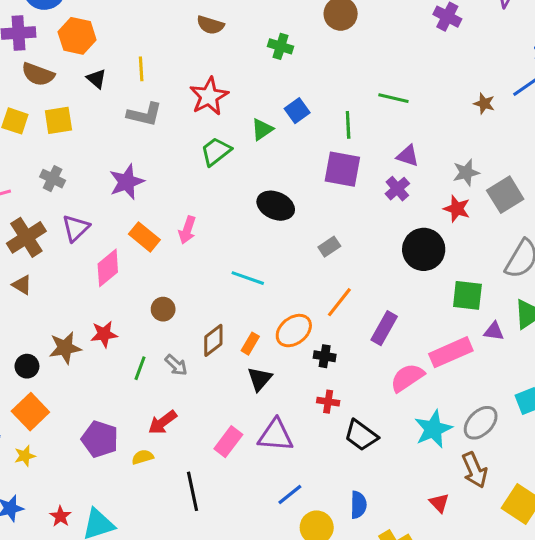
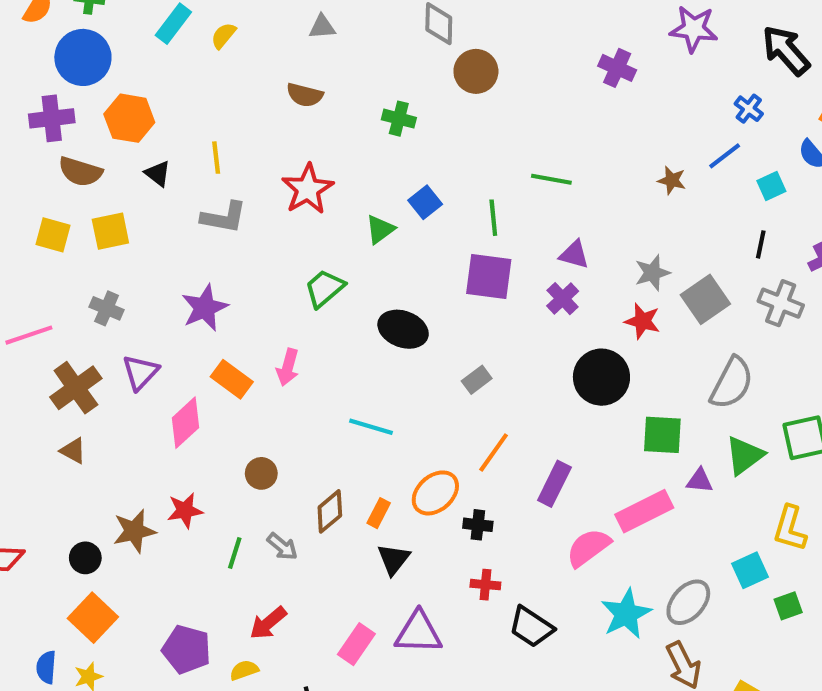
green trapezoid: (216, 151) -> (324, 288), moved

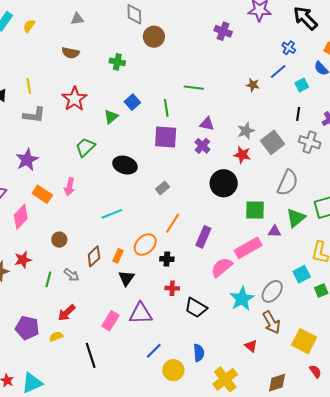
cyan line: (371, 427) -> (112, 214), turned -35

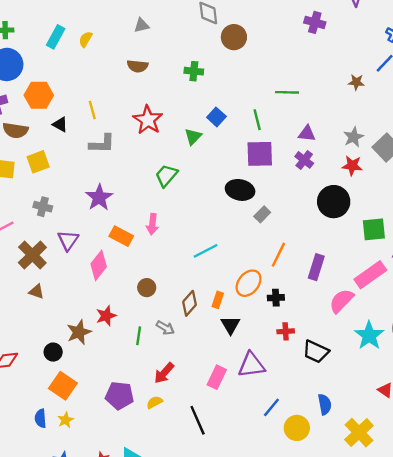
black ellipse: (125, 165) -> (240, 190), moved

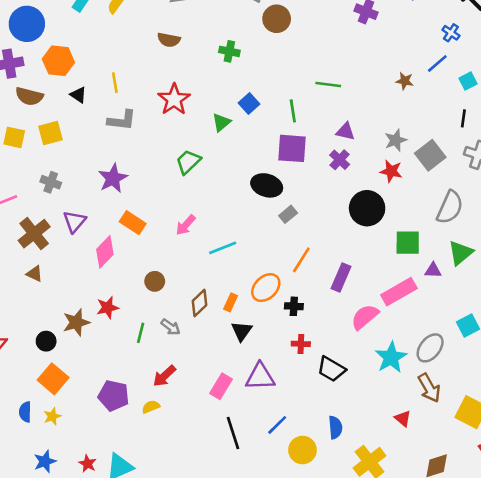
pink arrow: (152, 224) -> (186, 225), moved, turned 30
black line: (198, 420) -> (233, 433), moved

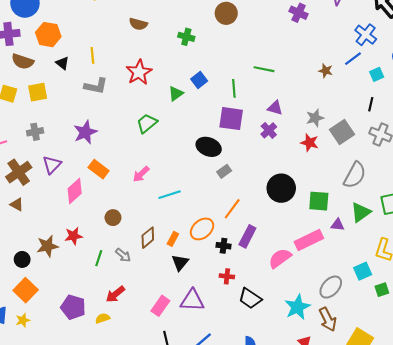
blue cross: (451, 33) -> (366, 35), size x1.5
gray cross: (51, 182) -> (35, 132), turned -35
black circle: (367, 208) -> (281, 188), moved
purple rectangle: (341, 278) -> (247, 236), moved
cyan star: (391, 357) -> (297, 307), moved

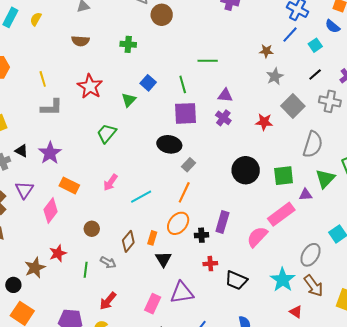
black triangle: (62, 63) -> (21, 151), moved
black line: (371, 104) -> (315, 75), turned 48
gray star: (315, 118) -> (275, 76), moved
orange line: (232, 209) -> (184, 192), moved

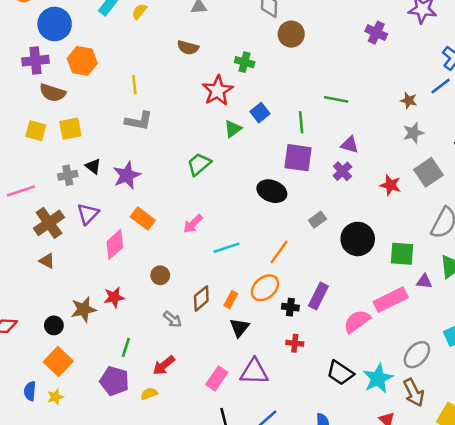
red star: (90, 86) -> (218, 91), moved
gray rectangle: (189, 165) -> (317, 220), moved
green line: (86, 270) -> (126, 347), moved
black trapezoid: (236, 280) -> (340, 373), moved

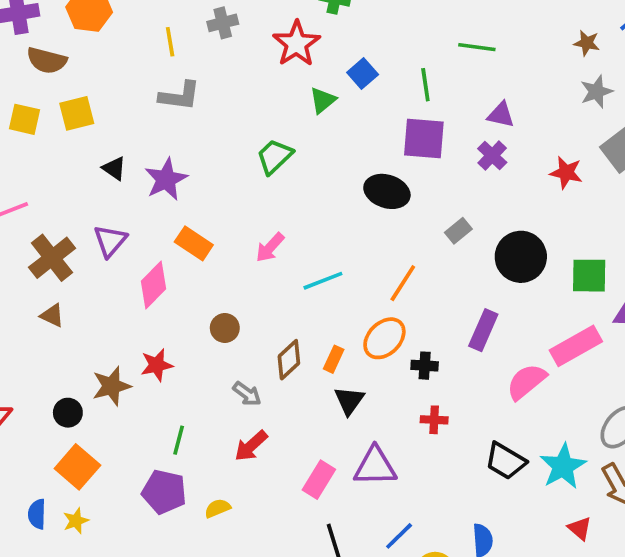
gray cross: (68, 175) -> (223, 23), moved
purple rectangle: (318, 296) -> (483, 330), moved
red arrow: (164, 365) -> (251, 446), moved

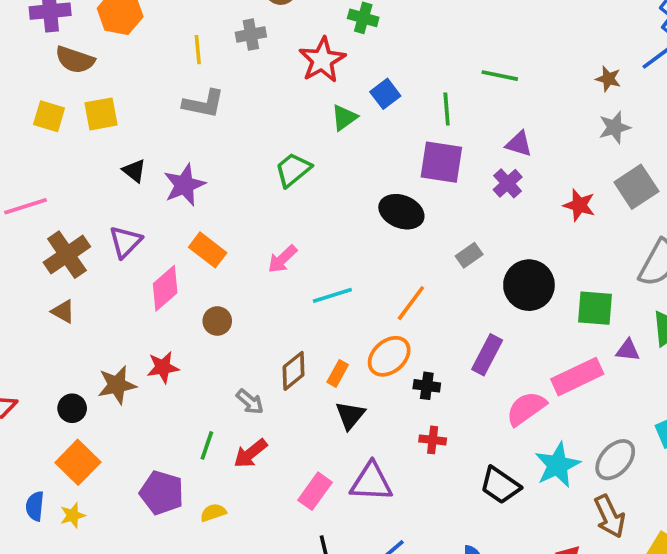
brown circle: (225, 328) -> (217, 321), moved
green line: (179, 440) -> (207, 445), moved
cyan star: (563, 466) -> (557, 465), moved

